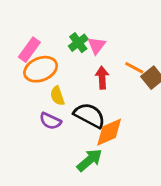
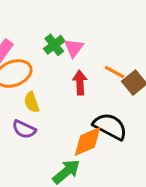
black semicircle: (90, 115) -> (110, 126), moved

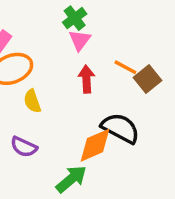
green cross: (54, 45) -> (75, 18), moved
purple semicircle: (24, 129) -> (24, 147), moved

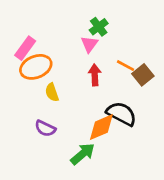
green cross: (75, 18) -> (99, 27), moved

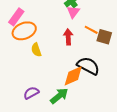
pink triangle: (89, 44) -> (73, 12), moved
brown square: (143, 75) -> (104, 37), turned -35
purple semicircle: (45, 128) -> (31, 93), moved, turned 126

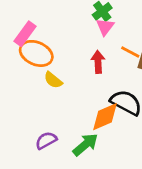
orange ellipse: (24, 31) -> (36, 53), turned 45
yellow semicircle: (36, 50) -> (53, 80), turned -32

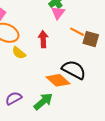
red arrow: (98, 62) -> (43, 39), moved
orange diamond: (105, 117) -> (58, 80), turned 65

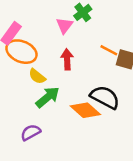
pink triangle: (58, 13) -> (65, 26), moved
green arrow: (43, 101) -> (48, 97), moved

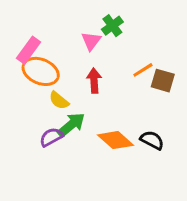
orange line: (109, 50) -> (143, 70), turned -60
black semicircle: (105, 97) -> (152, 140), moved, size x0.7
purple semicircle: (31, 132) -> (51, 137), moved

